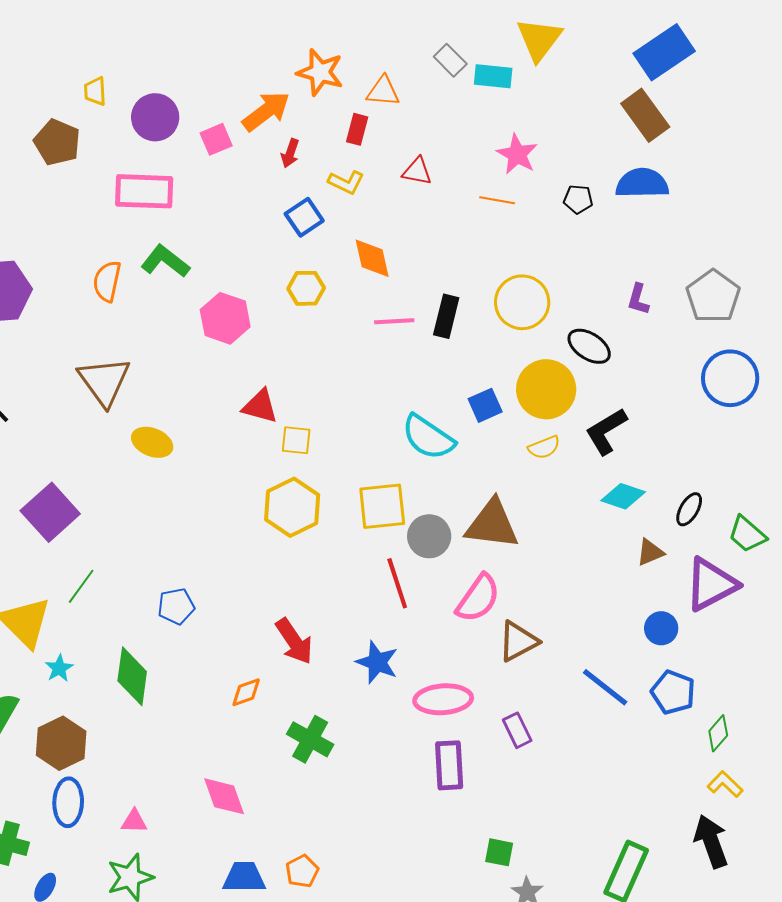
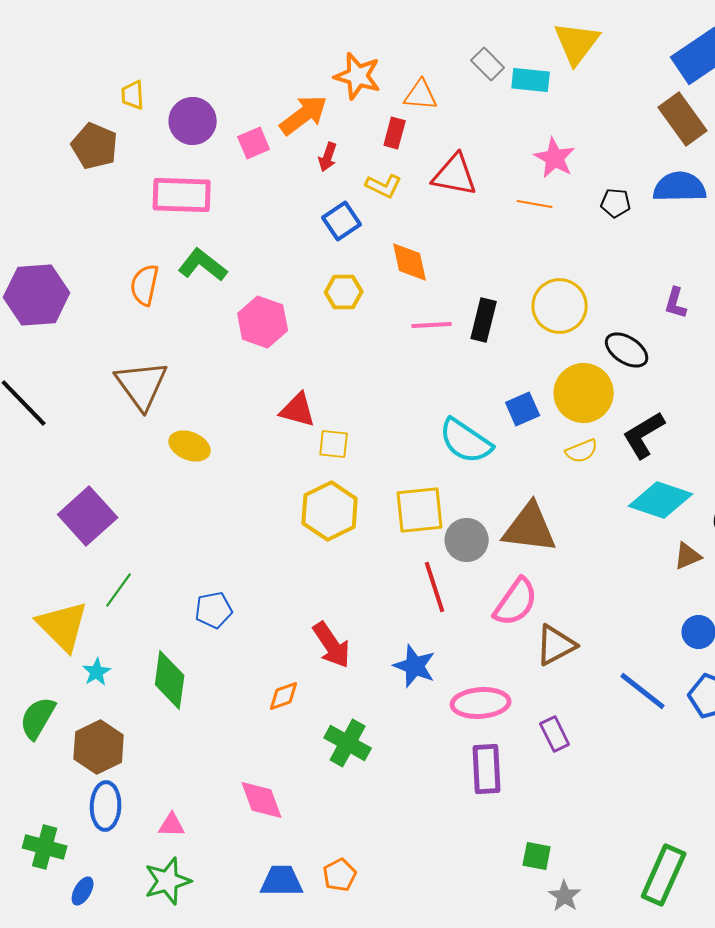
red triangle: (417, 171) -> (455, 175), size x1.5
cyan diamond: (623, 496) -> (661, 500), size x1.4

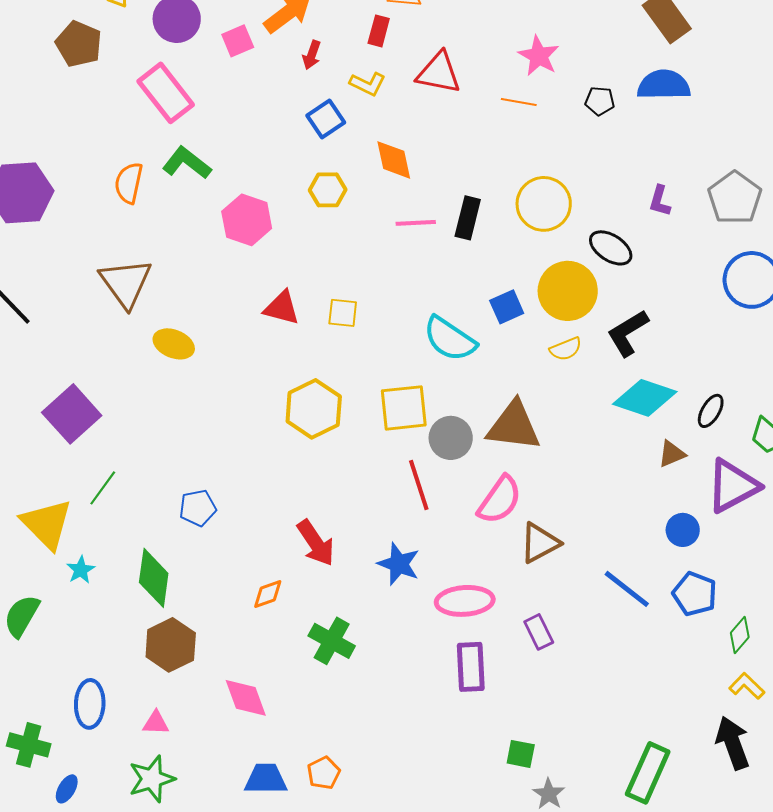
pink rectangle: (182, 195) -> (166, 93), turned 50
yellow square: (334, 444) -> (343, 313), moved
brown hexagon: (99, 747) -> (171, 645), moved

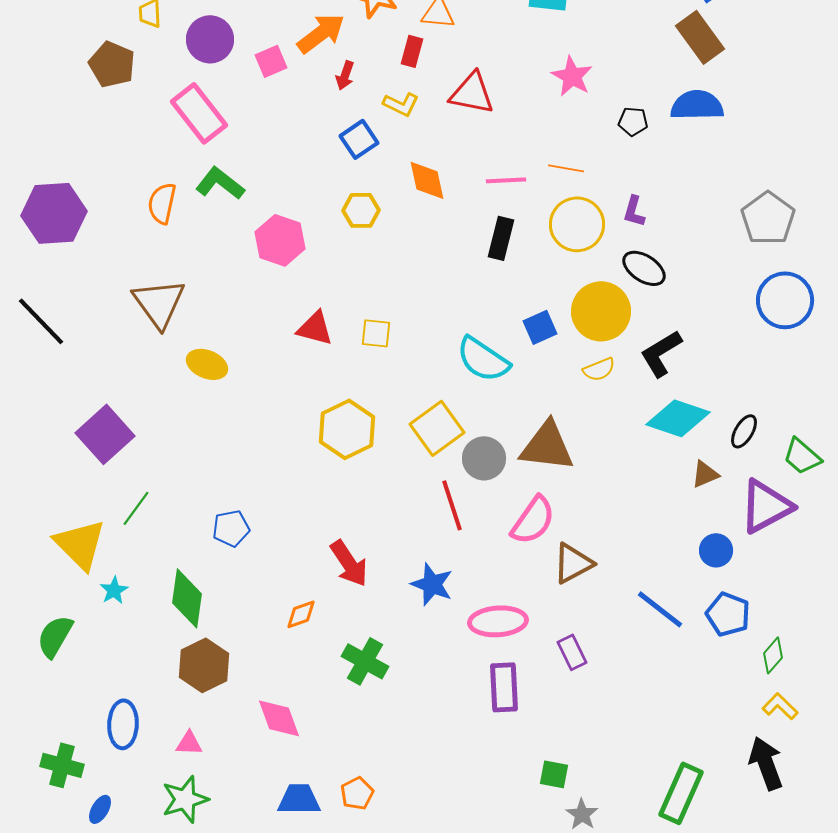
orange line: (519, 102) -> (566, 168), moved
purple L-shape: (660, 201) -> (634, 211), moved
pink line: (416, 223) -> (506, 180), moved
yellow square: (404, 408) -> (437, 428), turned -30

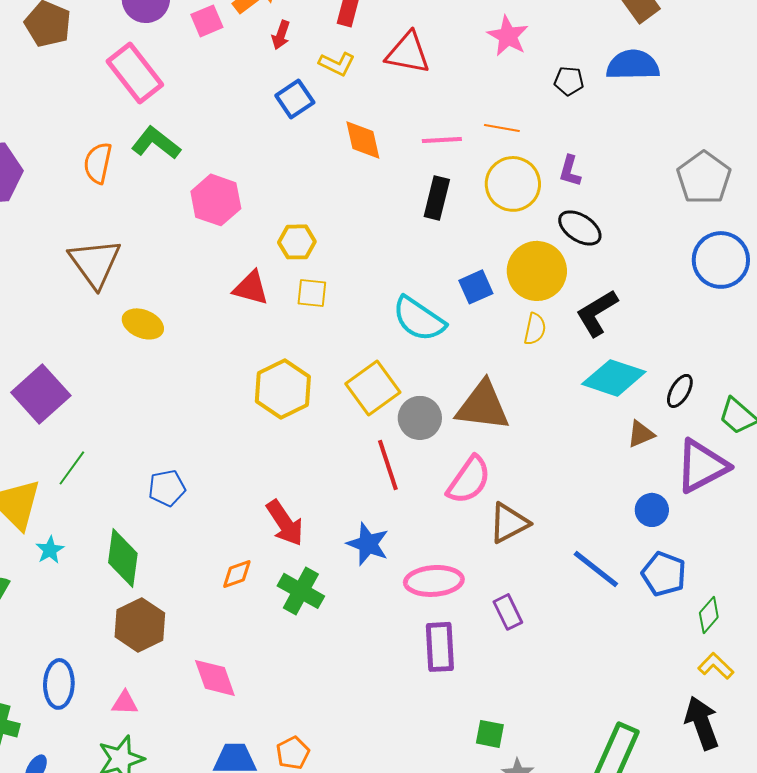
yellow hexagon: (361, 210) -> (297, 242), moved
yellow semicircle: (599, 369) -> (535, 329), turned -56
green cross: (365, 661) -> (301, 591), moved

